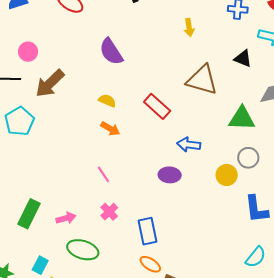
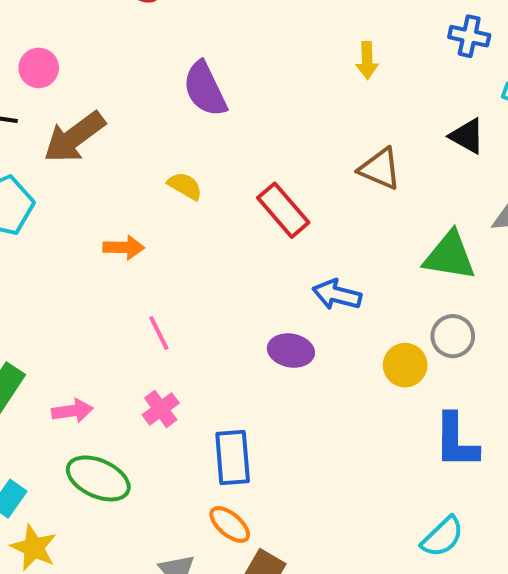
brown triangle: (202, 80) -> (380, 169), size x0.7
orange arrow: (110, 129) -> (124, 247), moved, turned -36

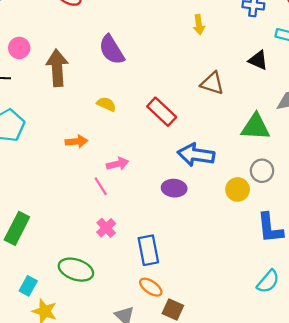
brown arrow: (74, 137) -> (57, 68), moved, turned 129
blue arrow: (337, 295) -> (196, 155), size x1.4
pink arrow: (72, 411) -> (118, 164), moved

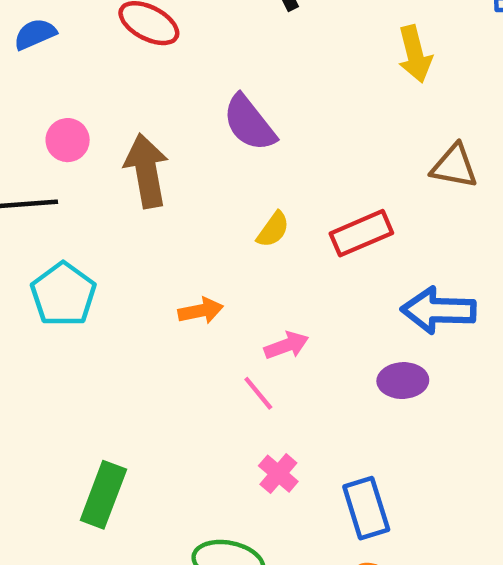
yellow arrow: (199, 25) -> (415, 54), size x1.4
yellow semicircle: (106, 104) -> (273, 229), moved, turned 108
red rectangle: (162, 112) -> (361, 233), turned -60

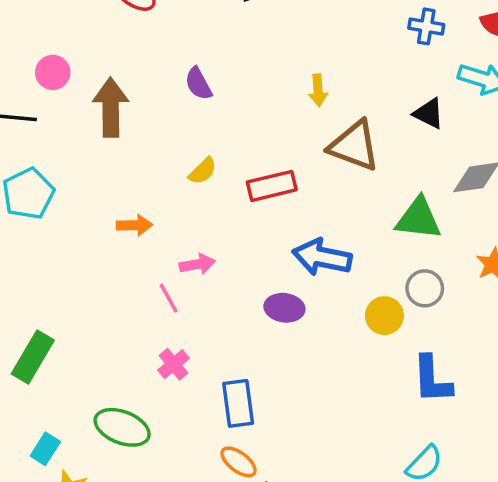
yellow arrow: (415, 54) -> (318, 90), moved, size x0.7
purple semicircle: (249, 123) -> (198, 84), size x0.7
brown triangle: (454, 166) -> (354, 146), size x1.4

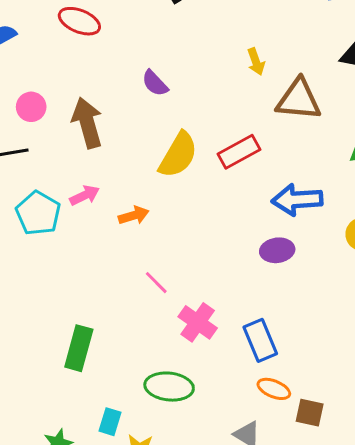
yellow semicircle: (203, 171) -> (178, 155), size x1.8
pink arrow: (197, 264) -> (85, 195), moved
pink line: (169, 298) -> (156, 283), moved
pink cross: (174, 364) -> (198, 322), size x1.4

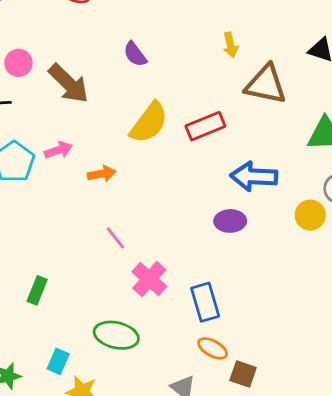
brown arrow: (87, 123) -> (69, 84), turned 144
green rectangle: (79, 348) -> (37, 290), size x0.7

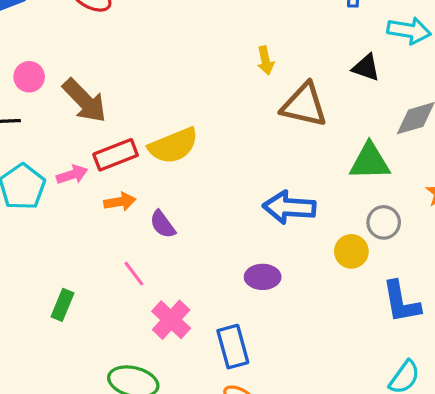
purple semicircle: (135, 54) -> (163, 224), moved
yellow semicircle: (149, 123) -> (173, 146), turned 30
red rectangle: (205, 126) -> (116, 155), moved
purple ellipse: (230, 221) -> (263, 277), moved
green rectangle: (37, 290) -> (63, 305), moved

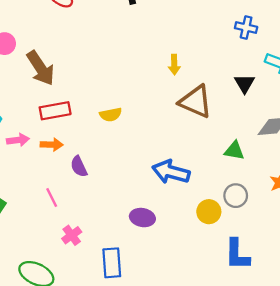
black triangle: (366, 68) -> (245, 83), turned 30
yellow semicircle: (173, 146) -> (111, 115), moved, size x0.6
green triangle: (370, 162) -> (234, 151), size x0.7
pink arrow: (72, 175) -> (18, 140), moved
pink cross: (171, 320) -> (72, 235), size x0.7

